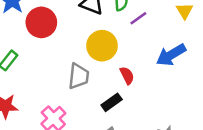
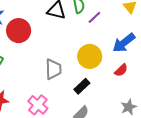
yellow circle: (102, 46) -> (90, 56), moved
red semicircle: (127, 75) -> (121, 70), moved, turned 80

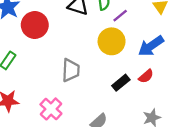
yellow circle: (90, 56) -> (112, 41), moved
black rectangle: (82, 86) -> (121, 83), moved

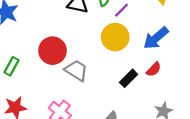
red circle: (35, 25) -> (52, 51), moved
gray trapezoid: (71, 70) -> (76, 70), turned -55

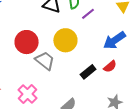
yellow circle: (115, 37) -> (65, 40), moved

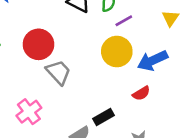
yellow circle: (65, 40) -> (117, 52), moved
black rectangle: (88, 72) -> (103, 117), moved

